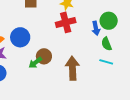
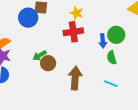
blue circle: (20, 37) -> (28, 18), moved
cyan line: (106, 62) -> (111, 84), moved
green arrow: (35, 63) -> (40, 56), moved

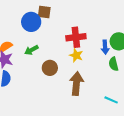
yellow star: (77, 13) -> (76, 55), moved
green arrow: (40, 56) -> (31, 50), moved
cyan line: (111, 84) -> (111, 100), moved

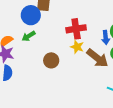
green arrow: (31, 50) -> (29, 36), moved
brown arrow: (76, 84) -> (97, 58), moved, turned 125

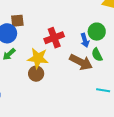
yellow star: (77, 47) -> (38, 58), moved, size x1.5

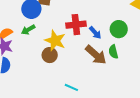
blue arrow: (85, 40) -> (95, 33), moved, turned -40
cyan line: (103, 90) -> (71, 87), moved

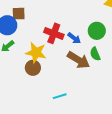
red cross: (76, 25) -> (54, 33), turned 36
cyan line: (71, 87) -> (60, 96), turned -32

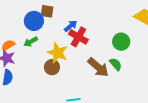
blue arrow: (74, 38) -> (71, 26), moved, turned -88
green semicircle: (95, 54) -> (116, 64), turned 152

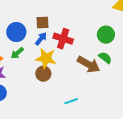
brown square: (47, 11) -> (43, 22), moved
blue arrow: (71, 26) -> (41, 39), moved

